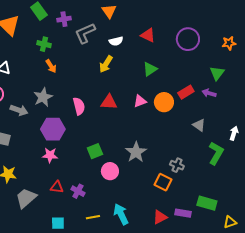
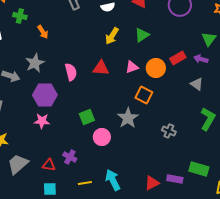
green cross: (44, 44) -> (20, 16), moved
yellow arrow: (106, 64) -> (112, 36), moved
gray triangle: (199, 125) -> (197, 84), moved
orange square: (163, 182) -> (144, 95), moved
red triangle: (57, 187) -> (49, 165), moved

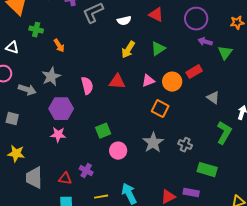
purple arrow: (201, 59) -> (205, 42), moved
gray star: (128, 118) -> (153, 143), moved
gray trapezoid: (18, 164) -> (34, 178), turned -50
green rectangle: (199, 169) -> (207, 170), moved

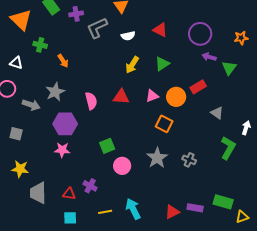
green rectangle: (207, 170) -> (223, 202), moved

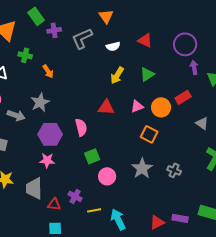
purple cross: (76, 14) -> (54, 30), moved
purple arrow: (209, 57) -> (194, 67), turned 64
pink semicircle: (91, 101) -> (81, 127), moved
gray trapezoid: (38, 193) -> (34, 188), moved
yellow line: (105, 212) -> (94, 210), moved

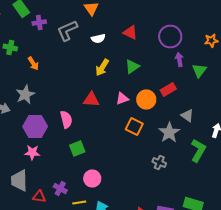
gray star: (142, 168) -> (169, 132), moved
pink circle: (107, 176) -> (92, 178), moved

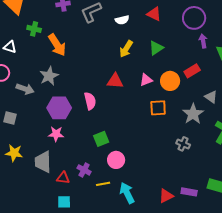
orange arrow: (33, 64) -> (57, 45), size x1.6
orange square: (134, 126) -> (158, 108), turned -30
green square: (77, 148) -> (101, 139), moved

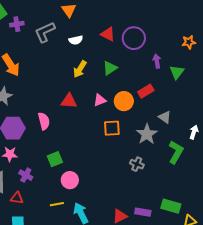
purple circle: (194, 18) -> (134, 38), moved
purple cross: (84, 170) -> (26, 175), moved

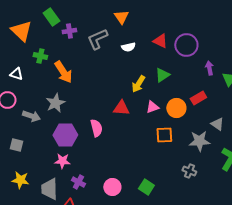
yellow arrow: (80, 69) -> (138, 84), moved
gray star: (147, 134) -> (199, 141), turned 30
green square: (55, 159) -> (146, 187), moved, turned -35
pink circle: (70, 180) -> (112, 187), moved

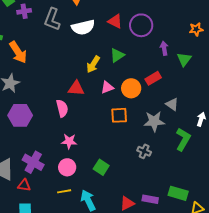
gray L-shape: (97, 39) -> (52, 19), turned -45
white semicircle: (128, 47) -> (83, 27), size x1.6
pink semicircle: (96, 128) -> (62, 108), moved
pink star: (62, 161) -> (69, 141), moved
purple cross: (78, 182) -> (33, 162), size x1.5

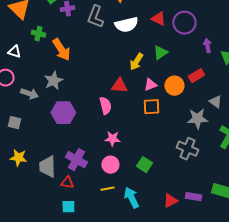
orange square: (119, 115) -> (151, 107), moved
gray cross: (144, 151) -> (187, 149), size x1.5

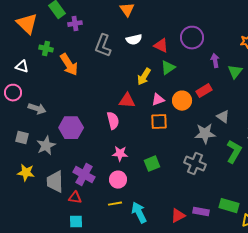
gray L-shape: (95, 17) -> (103, 46), moved
red triangle: (158, 19) -> (161, 46), moved
white semicircle: (126, 25) -> (134, 40), size x0.7
gray star: (53, 81) -> (46, 146), moved
green square: (144, 165) -> (152, 164), moved, turned 35

